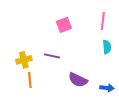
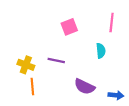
cyan semicircle: (107, 47) -> (101, 51), moved
yellow cross: (24, 60) -> (26, 65), turned 35

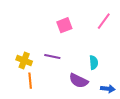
pink line: (112, 23) -> (104, 21), turned 30
cyan semicircle: (101, 51) -> (94, 63), moved

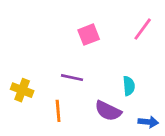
yellow cross: (24, 61) -> (22, 90), moved
orange line: (30, 81) -> (58, 111), moved

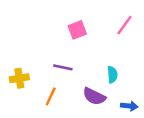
yellow cross: (22, 90) -> (19, 78), turned -30
orange line: (58, 111) -> (51, 96), turned 30

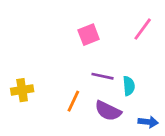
purple line: (63, 67) -> (102, 76), moved
orange line: (51, 96) -> (73, 101), moved

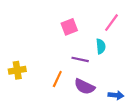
cyan semicircle: (129, 86) -> (101, 46), moved

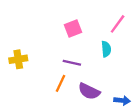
purple line: (80, 59) -> (72, 63), moved
yellow cross: (17, 70) -> (18, 59), moved

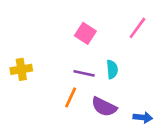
pink square: (73, 28) -> (85, 33), turned -36
cyan semicircle: (106, 49) -> (112, 69), moved

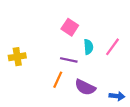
pink line: (137, 28) -> (112, 47), moved
cyan semicircle: (112, 69) -> (88, 47), moved

